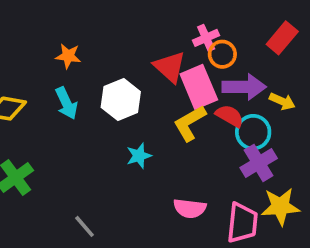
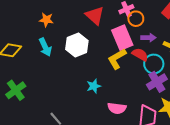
red triangle: (170, 67) -> (95, 16), moved
purple arrow: (244, 87) -> (149, 38), size x0.6
cyan star: (139, 156) -> (94, 86), moved

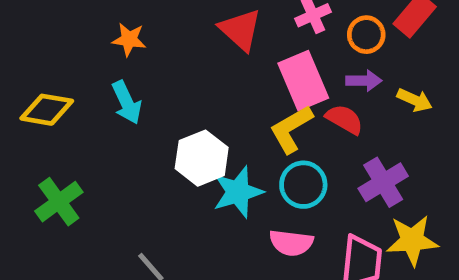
orange circle: (136, 19) -> (366, 35), moved
white hexagon: (77, 45) -> (202, 158), moved
cyan circle: (154, 64) -> (303, 185), moved
cyan star: (94, 86) -> (238, 192), size x1.5

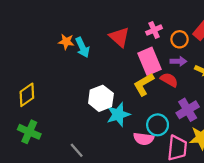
cyan arrow: (127, 102) -> (82, 47), moved
yellow diamond: (47, 110) -> (27, 95), moved, turned -45
cyan circle: (303, 185) -> (158, 125), moved
green cross: (59, 202) -> (29, 132), moved, turned -30

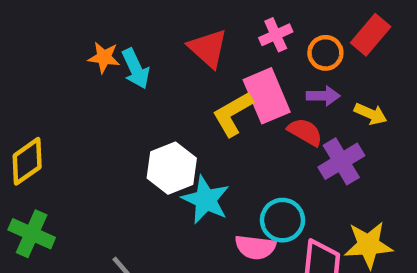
yellow L-shape: (144, 84) -> (233, 114), moved
purple cross: (188, 110) -> (341, 161), moved
cyan star: (118, 114) -> (206, 200), turned -30

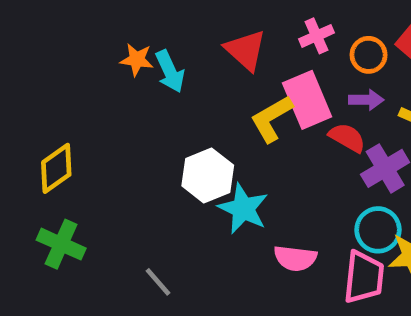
cyan circle: (282, 220) -> (378, 230), moved

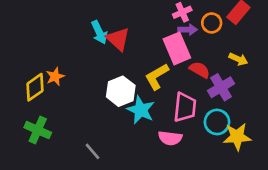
red triangle: (246, 50) -> (118, 39), moved
orange star: (137, 60) -> (55, 76), moved, turned -30
purple arrow: (366, 100) -> (188, 30), moved
yellow L-shape: (272, 119) -> (157, 76), moved
pink trapezoid: (364, 277) -> (185, 107), moved

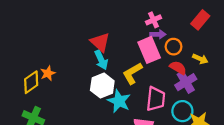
orange circle: (212, 23) -> (174, 47), moved
cyan arrow: (99, 32) -> (101, 60), moved
red semicircle: (200, 70) -> (178, 68), moved

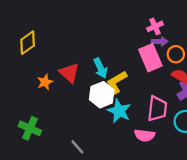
red triangle: (100, 42) -> (69, 73), moved
yellow L-shape: (132, 73) -> (117, 82), moved
yellow diamond: (31, 82) -> (28, 43), moved

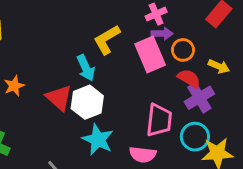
red triangle: (69, 73) -> (59, 98), moved
yellow L-shape: (117, 82) -> (107, 39), moved
cyan star: (119, 111) -> (98, 140), moved

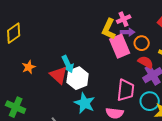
yellow L-shape: (107, 39) -> (109, 29), moved, turned -35
cyan arrow: (86, 68) -> (68, 64), moved

